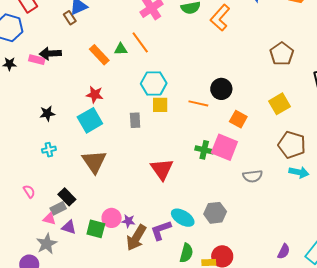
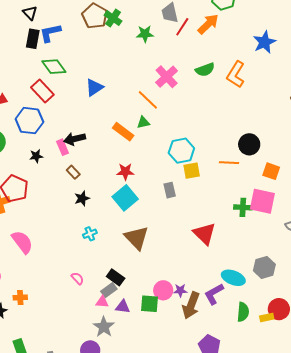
brown rectangle: (70, 18) -> (73, 172), moved
orange line: (140, 42) -> (148, 100), moved
pink rectangle: (37, 60) -> (62, 147), turned 63

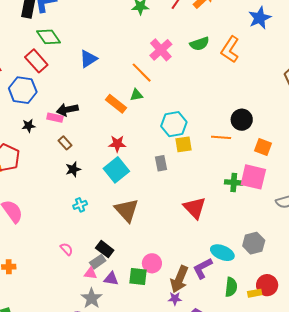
pink rectangle: (62, 147) -> (55, 118), turned -56
purple star: (180, 290) -> (175, 299), moved

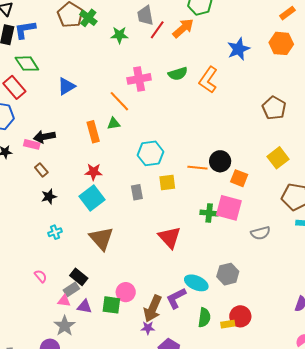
pink cross: (161, 50) -> (139, 79), turned 30
orange rectangle: (116, 104) -> (93, 132), turned 35
black circle: (242, 120) -> (220, 161), moved
yellow square: (184, 144) -> (167, 182), moved

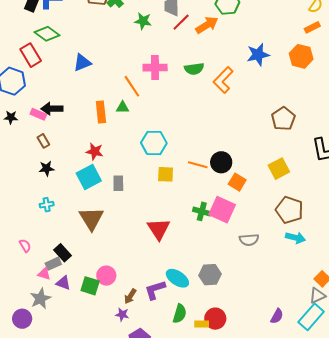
green diamond: (27, 64) -> (47, 34), turned -30
gray rectangle: (137, 192) -> (118, 183), moved
brown arrow: (153, 309) -> (130, 296), size x0.6

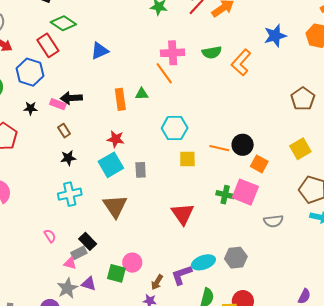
orange line: (132, 86) -> (164, 73), moved
cyan cross: (47, 205) -> (70, 194), size x1.6
cyan ellipse: (177, 278) -> (203, 262), turned -50
purple triangle: (63, 283) -> (89, 284), moved

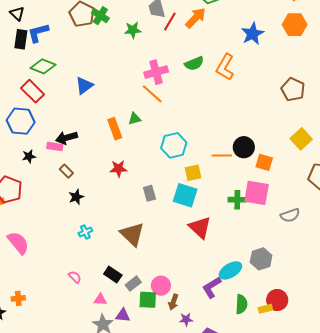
cyan square: (111, 165) -> (185, 195), moved, turned -30
cyan cross: (70, 194) -> (85, 232), size x0.6
gray rectangle: (79, 253) -> (133, 284), moved
brown arrow: (157, 282) -> (173, 302), moved

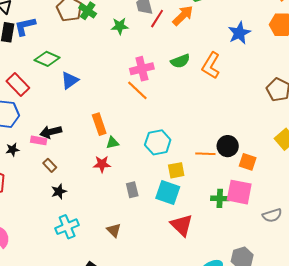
green diamond: (43, 66) -> (47, 59), moved
green triangle: (135, 119) -> (112, 143), moved
cyan cross: (85, 232) -> (67, 227), size x1.6
brown triangle: (132, 234) -> (114, 230), size x0.6

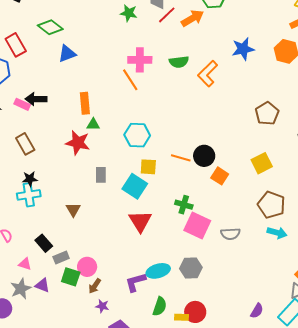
red star: (102, 164) -> (78, 143), size x1.4
brown rectangle: (50, 165) -> (25, 144), moved, size x1.5
black star: (59, 191) -> (30, 179), moved
pink square: (239, 192) -> (197, 226), moved

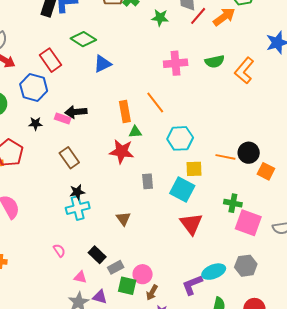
orange line: (130, 80) -> (155, 103), moved

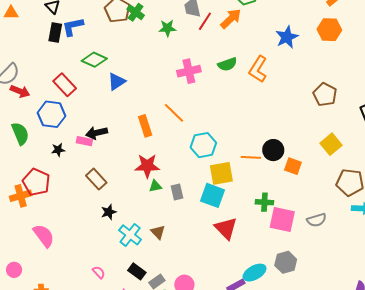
green triangle: (135, 132) -> (155, 186), moved
yellow square: (194, 169) -> (221, 173), size x1.4
cyan cross: (78, 208) -> (130, 235), moved, turned -30

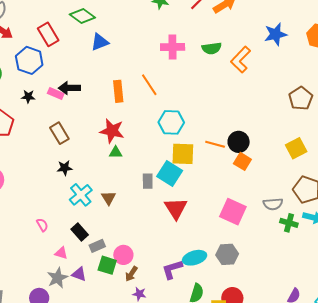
orange square: (293, 166) -> (242, 161), moved
gray rectangle: (177, 192) -> (148, 181), moved
green cross: (264, 202) -> (289, 223), moved
gray semicircle: (317, 220) -> (273, 204), moved

